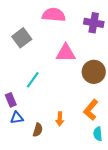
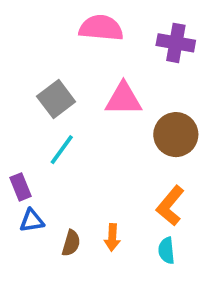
gray square: (22, 38) -> (56, 99), moved
orange arrow: (60, 119) -> (112, 237), moved
cyan semicircle: (98, 134) -> (166, 251), moved

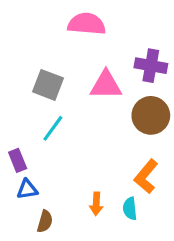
purple cross: (176, 43) -> (151, 66), moved
gray square: (56, 99) -> (48, 85), turned -32
brown semicircle: (71, 243) -> (45, 221), moved
cyan semicircle: (166, 251) -> (130, 209), moved

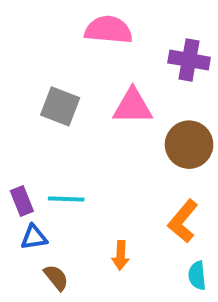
purple cross: (151, 66) -> (189, 60), moved
cyan line: (53, 128) -> (66, 199), moved, turned 56
cyan semicircle: (130, 209) -> (197, 276), moved
brown semicircle: (45, 221) -> (56, 278), turned -55

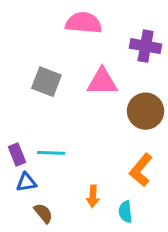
cyan semicircle: (197, 276) -> (125, 212), moved

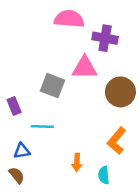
purple cross: (146, 46) -> (105, 38), moved
gray square: (46, 82) -> (53, 86), moved
purple rectangle: (17, 154) -> (14, 106), moved
brown semicircle: (43, 213) -> (17, 175), moved

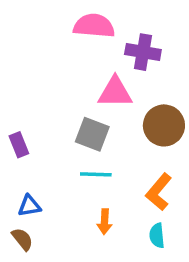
gray square: (53, 86) -> (92, 134), moved
cyan line: (42, 127) -> (96, 174), moved
cyan semicircle: (104, 175) -> (157, 236), moved

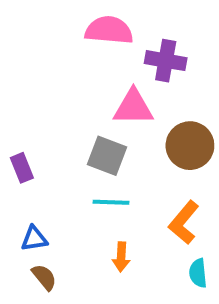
cyan semicircle: (157, 236) -> (198, 273), moved
brown semicircle: (22, 239) -> (44, 277), moved

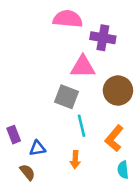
purple rectangle: (22, 168) -> (14, 135), moved
cyan line: (111, 202) -> (82, 126), moved, turned 75
blue triangle: (34, 239) -> (38, 148), moved

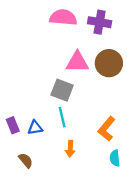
purple cross: (103, 38) -> (100, 22), moved
brown circle: (118, 91) -> (109, 63), moved
cyan line: (82, 126) -> (62, 117), moved
blue triangle: (38, 148) -> (35, 128), moved

